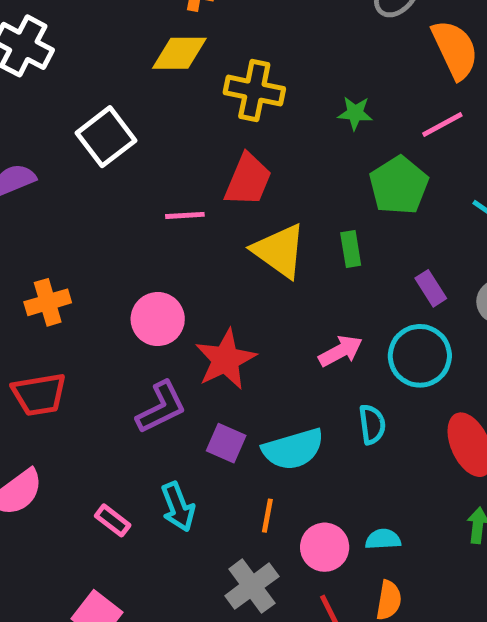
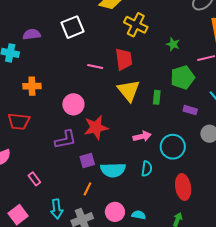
red trapezoid: (248, 180) -> (124, 59), turned -45
purple rectangle: (431, 288) -> (190, 110), moved, turned -56
purple square: (226, 443) -> (87, 160), turned 35
cyan arrow: (178, 507) -> (57, 209), moved
orange line: (267, 516) -> (87, 189), moved

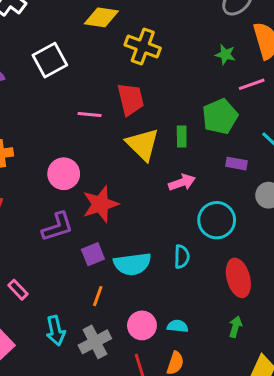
green star: (173, 44) -> (225, 55), moved
green rectangle: (157, 97) -> (182, 136), moved
pink arrow: (142, 136) -> (182, 182), moved

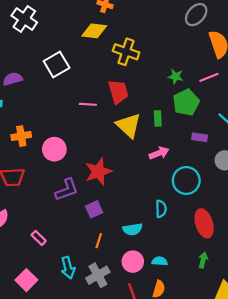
green star: (225, 55) -> (176, 77), moved
pink circle: (64, 174) -> (54, 149), moved
cyan semicircle: (132, 264) -> (133, 229), moved, size x0.7

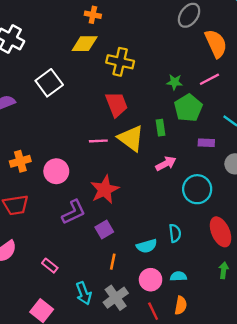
pink line: (88, 104) -> (98, 141), moved
cyan semicircle: (161, 209) -> (175, 233), moved

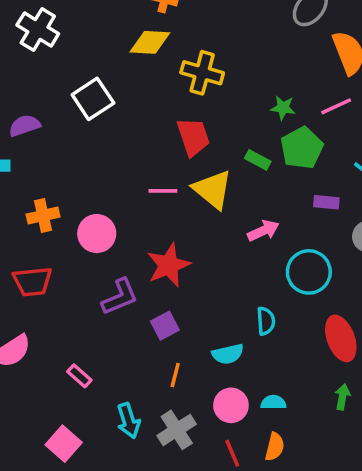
green rectangle: (161, 128) -> (258, 160), moved, turned -56
cyan semicircle: (175, 233) -> (266, 321), moved

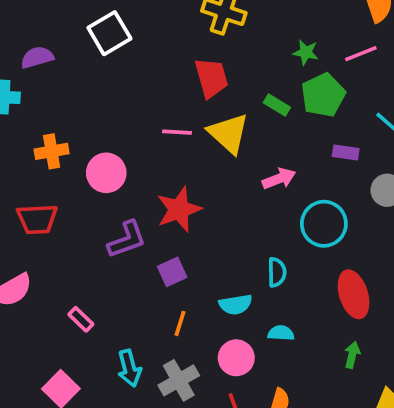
cyan semicircle: (273, 402) -> (281, 333), moved

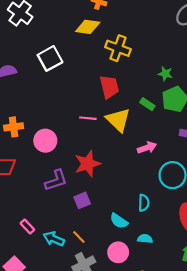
cyan semicircle: (236, 304) -> (119, 221), turned 42
orange line: (180, 323) -> (79, 237), moved, turned -64
cyan arrow: (129, 368) -> (54, 239), moved, turned 126

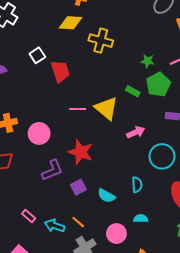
white square: (50, 58) -> (37, 55), size x0.7
red trapezoid: (109, 87) -> (60, 71), moved
red star: (87, 164) -> (81, 152), turned -30
cyan semicircle: (119, 221) -> (106, 196), moved

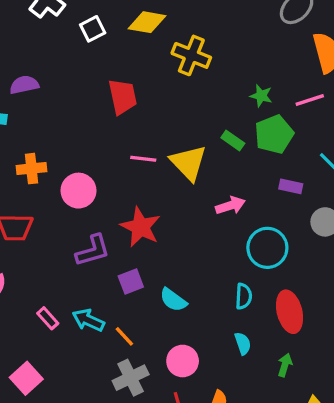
white square: (37, 55) -> (93, 29), moved
cyan semicircle: (137, 185) -> (244, 296), moved
cyan semicircle: (141, 219) -> (243, 343), moved, turned 64
cyan arrow: (55, 226) -> (88, 320), moved

